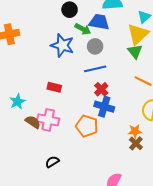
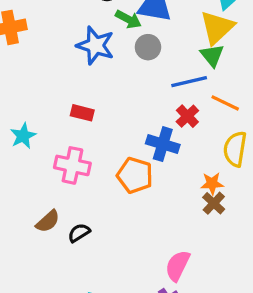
blue line: (95, 69) -> (189, 82), moved
red cross: (101, 89) -> (187, 116), moved
brown semicircle: (33, 122) -> (48, 221), moved, turned 105

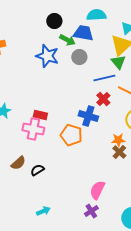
red rectangle: (82, 113) -> (40, 115), moved

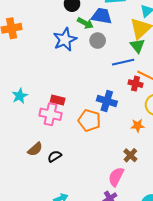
blue star: (47, 56) -> (65, 40), turned 30
red cross: (103, 99) -> (135, 84), moved, turned -32
brown cross: (119, 152) -> (130, 155), moved

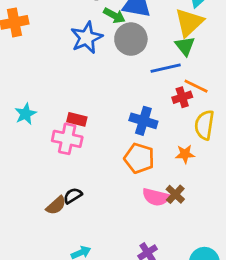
gray circle: (98, 41) -> (131, 39), size x1.5
red cross: (135, 84) -> (182, 97), turned -32
orange pentagon: (89, 120) -> (139, 158), moved
brown semicircle: (35, 149) -> (56, 205), moved
pink semicircle: (116, 177) -> (156, 197), moved, turned -102

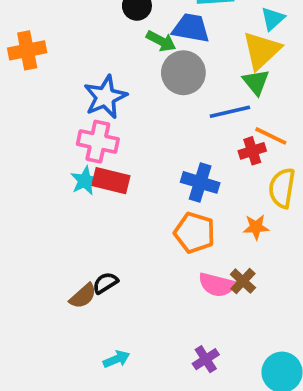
blue star: (87, 38) -> (105, 97), moved
cyan star: (26, 114) -> (85, 181), moved
red rectangle: (77, 119) -> (111, 181), size x1.4
pink cross: (67, 139) -> (98, 142), moved

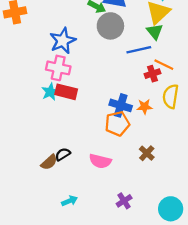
blue cross: (200, 182) -> (121, 105), moved
orange star: (256, 227) -> (145, 107), moved
orange pentagon: (195, 233) -> (117, 124), turned -30
pink semicircle: (217, 285) -> (100, 161), moved

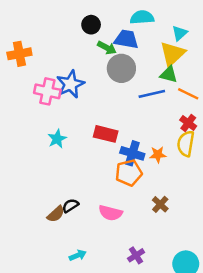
green triangle: (155, 32) -> (169, 74), turned -36
orange line: (164, 65) -> (188, 94), moved
pink cross: (58, 68) -> (47, 91), moved
red cross: (152, 74) -> (188, 123), moved, turned -35
red rectangle: (66, 92) -> (106, 134), moved

